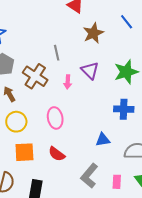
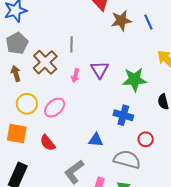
blue line: (127, 22) -> (148, 22), moved
brown star: (93, 33) -> (121, 21), moved
pink ellipse: (55, 118) -> (55, 108), turned 45
yellow circle: (16, 122) -> (27, 104), moved

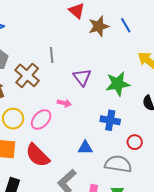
pink arrow: (75, 76) -> (64, 103), moved, turned -88
red semicircle: (48, 143) -> (38, 155), size x1.5

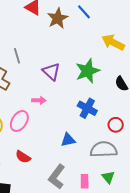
blue cross: (110, 120) -> (87, 108), turned 30
red semicircle: (38, 155) -> (23, 157), size x0.6

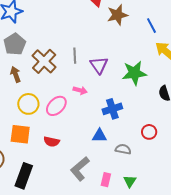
blue line: (84, 12) -> (151, 26), moved
gray line: (17, 56) -> (75, 56), moved
blue cross: (87, 108) -> (112, 109), moved, turned 30
gray semicircle: (104, 150) -> (123, 149), moved, size x0.6
red semicircle: (23, 157) -> (52, 142), turned -35

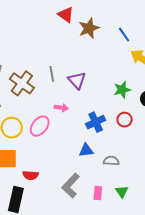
green star: (134, 73) -> (122, 90), moved, size x0.7
red circle: (149, 132) -> (125, 120), moved
red semicircle: (52, 142) -> (30, 175), moved

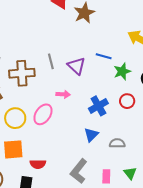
blue line: (124, 35) -> (104, 56), moved, turned -35
brown cross: (22, 83) -> (22, 73), turned -35
blue triangle: (86, 150) -> (91, 135), turned -35

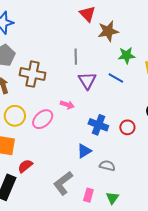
gray line: (51, 61) -> (76, 57), moved
green star: (122, 71) -> (127, 55), moved
blue cross: (98, 106) -> (98, 125), turned 36
red semicircle: (38, 164) -> (25, 166), turned 126

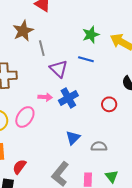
brown star: (108, 31) -> (23, 31), moved
blue cross: (98, 125) -> (68, 98), moved, turned -36

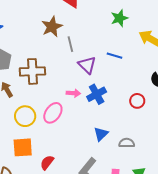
green star: (91, 35) -> (119, 18), moved

